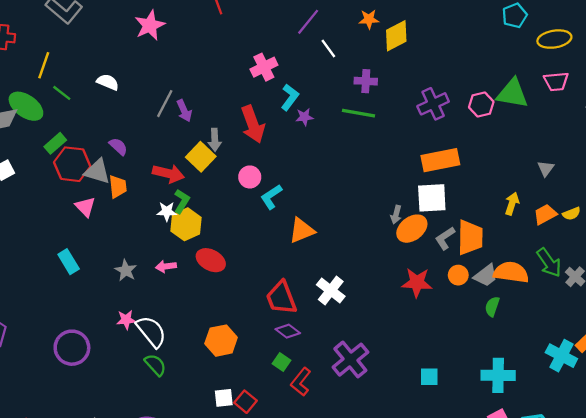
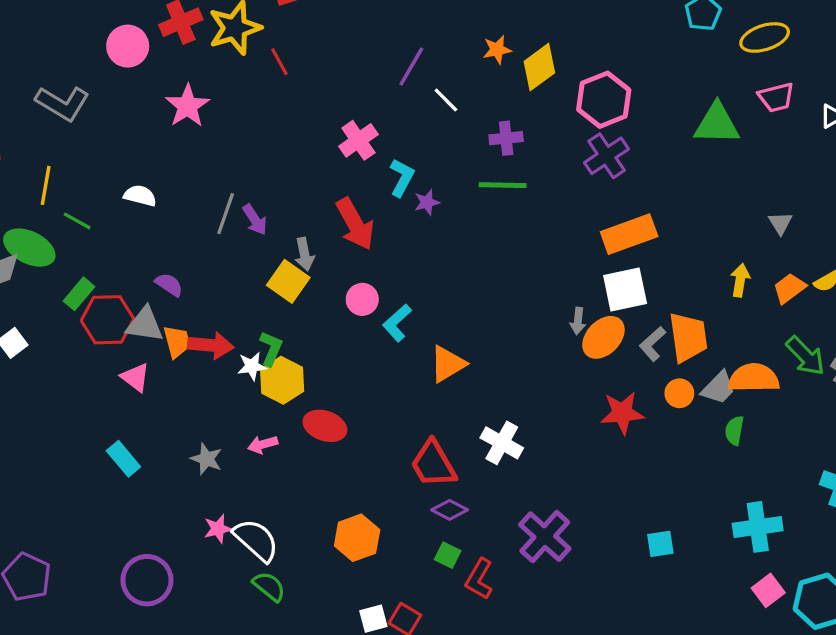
pink hexagon: (481, 105) -> (604, 100), moved, size x1.5
red arrow: (168, 174) -> (211, 345), moved

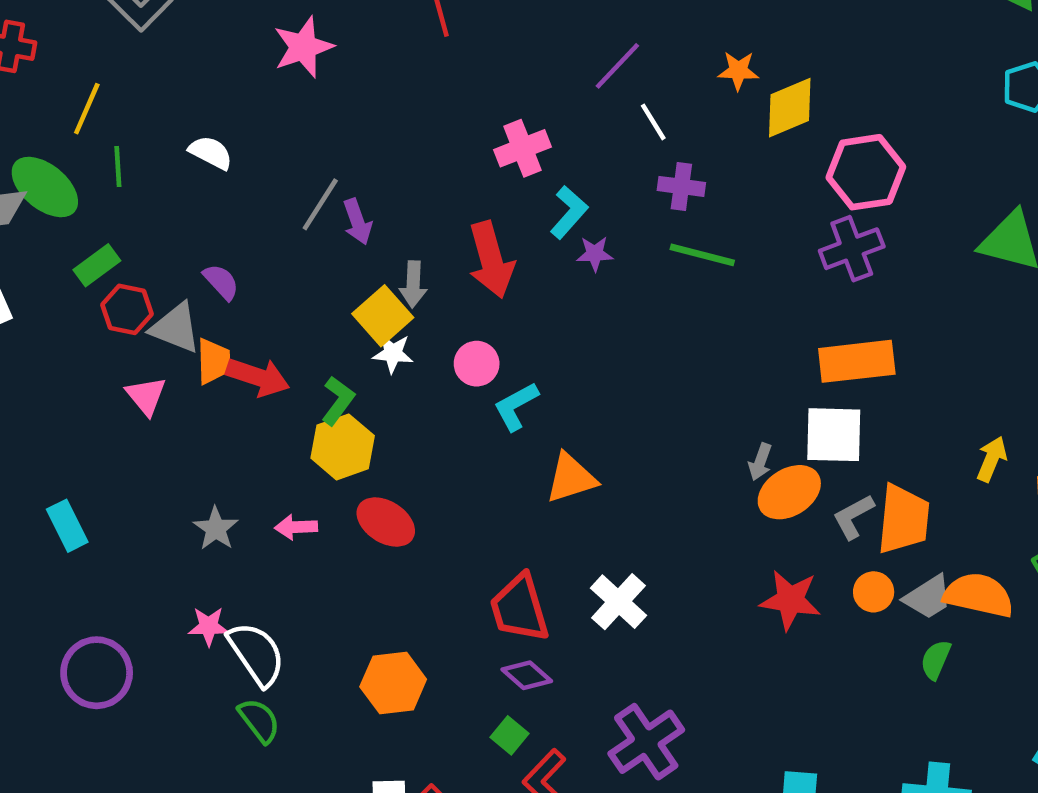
purple cross: (506, 138) -> (681, 186), moved
green line: (77, 221) -> (118, 167), turned 44
red hexagon: (107, 320) -> (127, 309), size x0.7
white star: (252, 366) -> (393, 353), moved
cyan rectangle: (123, 459) -> (67, 526), moved

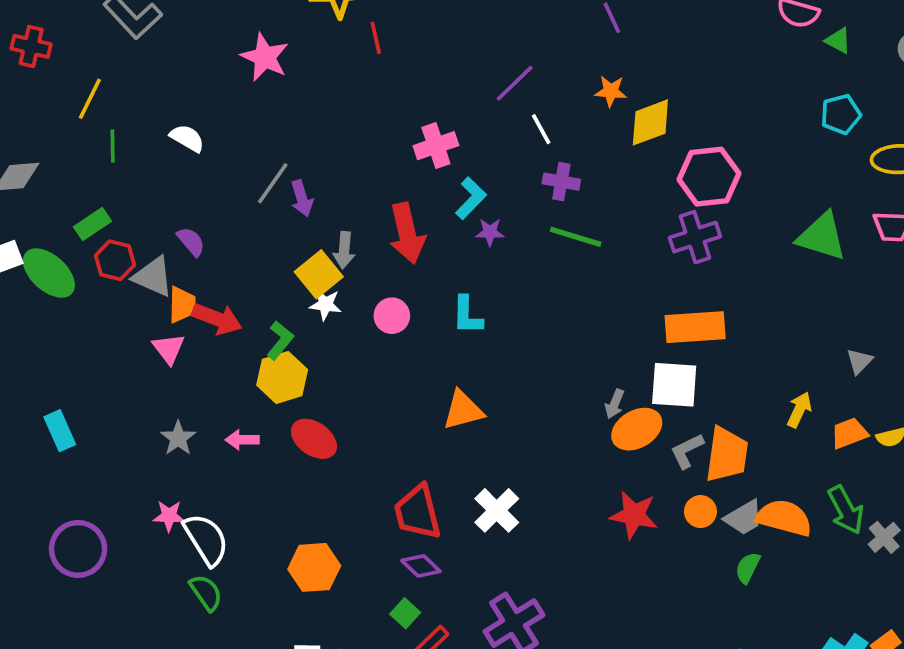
pink star: (303, 47) -> (265, 57), turned -30
green ellipse: (45, 187) -> (49, 273), moved
pink triangle: (146, 396) -> (169, 349), moved
cyan L-shape: (516, 406) -> (467, 315), moved, turned -63

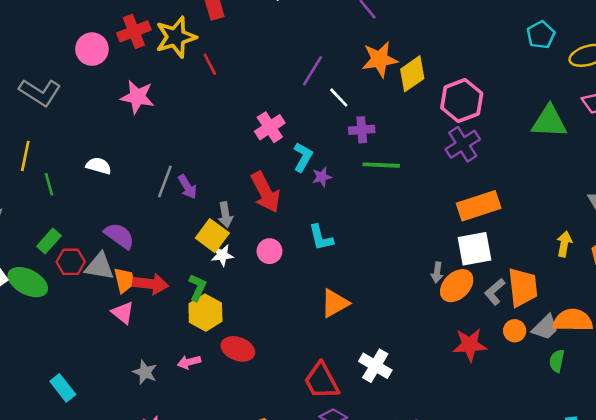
orange star: (611, 91) -> (380, 59), size x1.6
purple semicircle: (191, 242) -> (119, 236), size x1.4

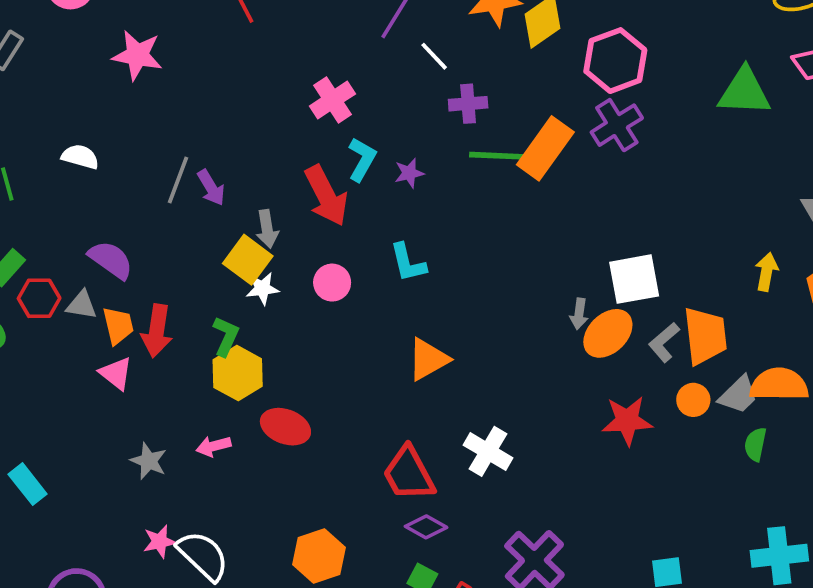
cyan L-shape: (303, 157) -> (362, 159), moved
orange rectangle: (479, 206) -> (545, 148), moved, turned -36
gray triangle: (100, 266) -> (82, 305), size x0.7
red arrow: (151, 284) -> (157, 331), turned 92

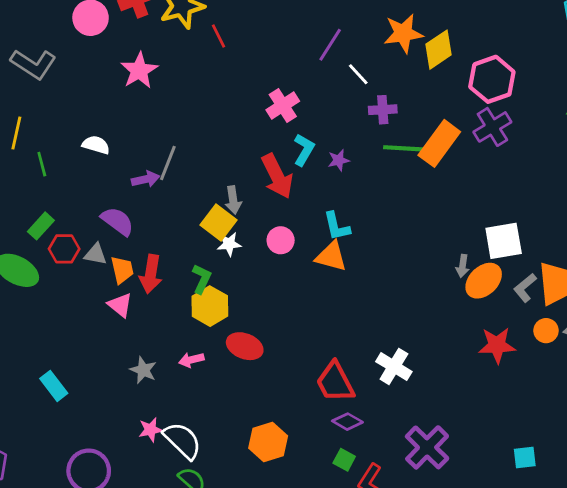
pink star: (137, 55) -> (139, 70), turned 30
purple arrow: (211, 188) -> (146, 179), moved, turned -72
orange triangle: (428, 359) -> (331, 256), moved, turned 44

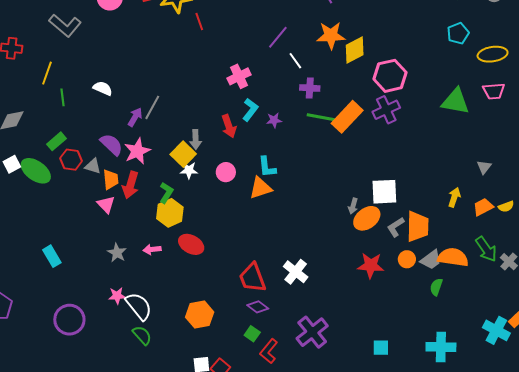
pink star: (139, 70) -> (137, 151), moved
red arrow: (277, 176) -> (229, 126), size x0.7
purple arrow: (146, 179) -> (135, 117), turned -54
orange triangle: (331, 256) -> (260, 188), turned -40

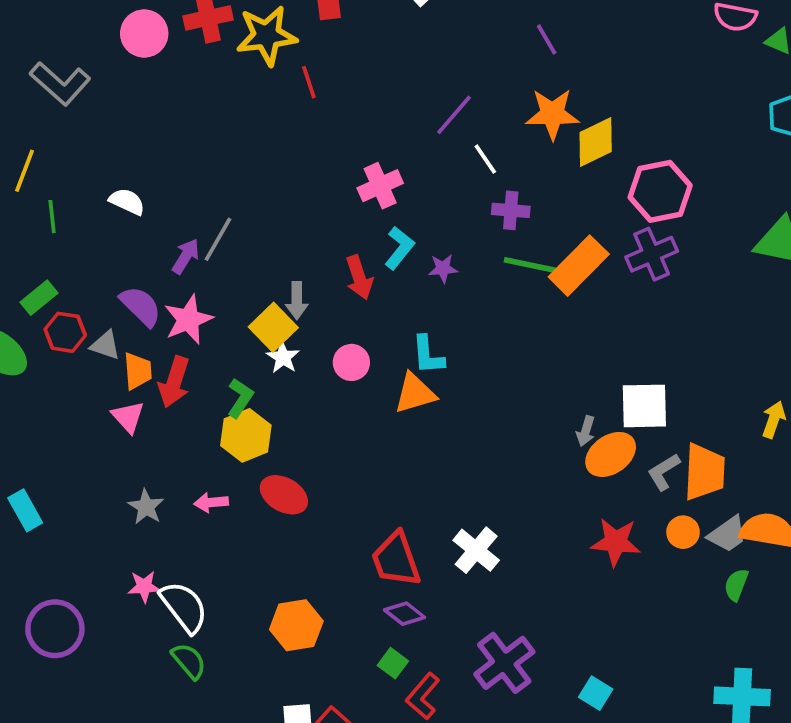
white star: (189, 170) -> (283, 357), turned 30
cyan square: (381, 348) -> (596, 693), moved, turned 30

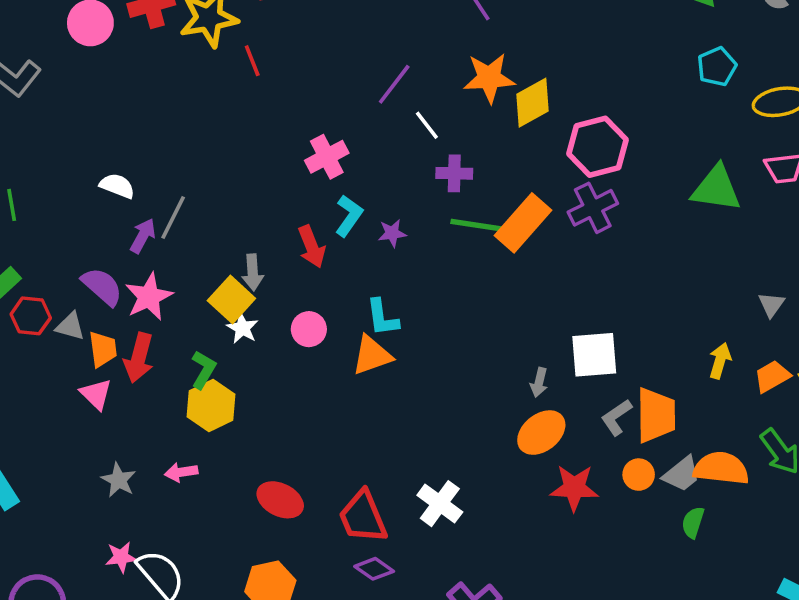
white semicircle: (127, 202) -> (117, 186), moved
orange ellipse: (611, 454) -> (541, 433), moved
red ellipse: (284, 495) -> (280, 500), moved

